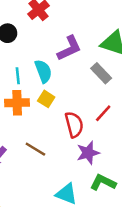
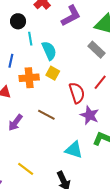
purple L-shape: (69, 48) -> (71, 16), moved
cyan line: (18, 76) -> (30, 39), moved
purple star: (88, 153) -> (90, 115), turned -30

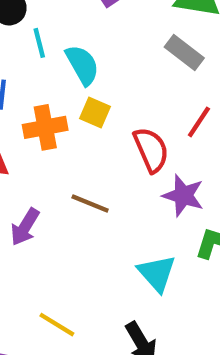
cyan triangle: (74, 150) -> (157, 273), turned 36

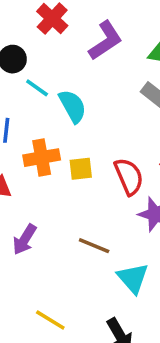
cyan line: (39, 43) -> (37, 88), turned -40
yellow square: (95, 113) -> (81, 169), moved, turned -30
brown line: (90, 203) -> (94, 246), moved

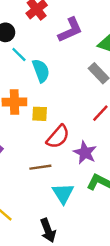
red semicircle: (129, 176) -> (58, 137), moved, turned 55
brown line: (94, 246) -> (40, 167), turned -40

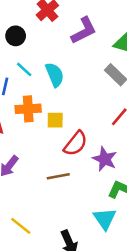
cyan line: (19, 55) -> (24, 69), moved
cyan triangle: (63, 193) -> (105, 219), moved

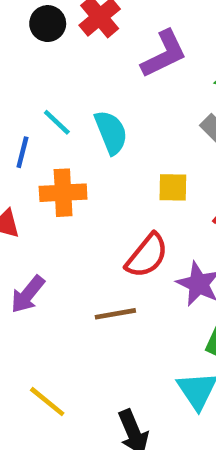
black circle: (16, 36) -> (48, 24), moved
yellow square: (55, 120) -> (173, 187), moved

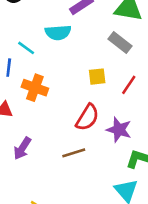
cyan semicircle: (111, 132) -> (58, 32), moved, turned 115
orange cross: (63, 193) -> (35, 88), turned 30

